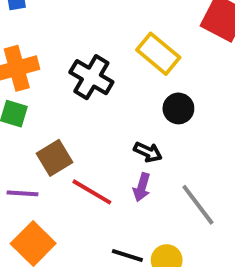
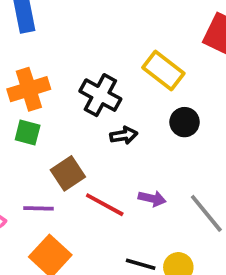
black arrow: (148, 152) -> (124, 135), moved, turned -32
purple arrow: (142, 187) -> (152, 199), turned -92

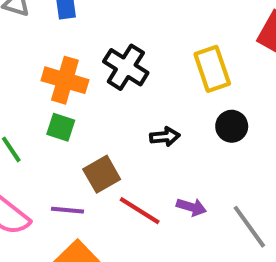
yellow rectangle: (163, 70) -> (212, 69), turned 30
orange cross: (29, 89) -> (65, 80), turned 30
black cross: (100, 95) -> (126, 67), moved

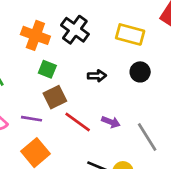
yellow rectangle: (212, 69) -> (130, 34), turned -60
green square: (61, 127) -> (47, 69), moved

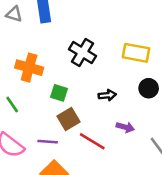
orange cross: (35, 35) -> (29, 68), moved
purple arrow: (111, 122) -> (125, 127), moved

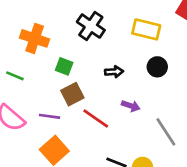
green line: (12, 105) -> (15, 76), turned -36

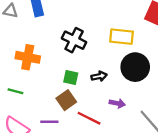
green square: (64, 66) -> (71, 77), moved
black circle: (157, 67) -> (135, 67), size x1.6

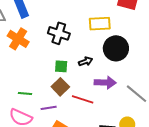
orange cross: (28, 57) -> (18, 39), moved, turned 30
green line: (15, 91) -> (25, 94), moved
purple arrow: (117, 103) -> (105, 83), size x1.5

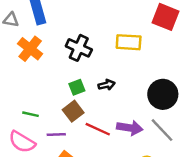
black circle: (116, 48) -> (163, 94), moved
green square: (61, 66) -> (77, 87), turned -32
purple arrow: (105, 83) -> (130, 128), moved

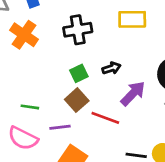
black cross: (79, 48) -> (78, 30), turned -30
purple arrow: (130, 128) -> (133, 93), moved, turned -50

